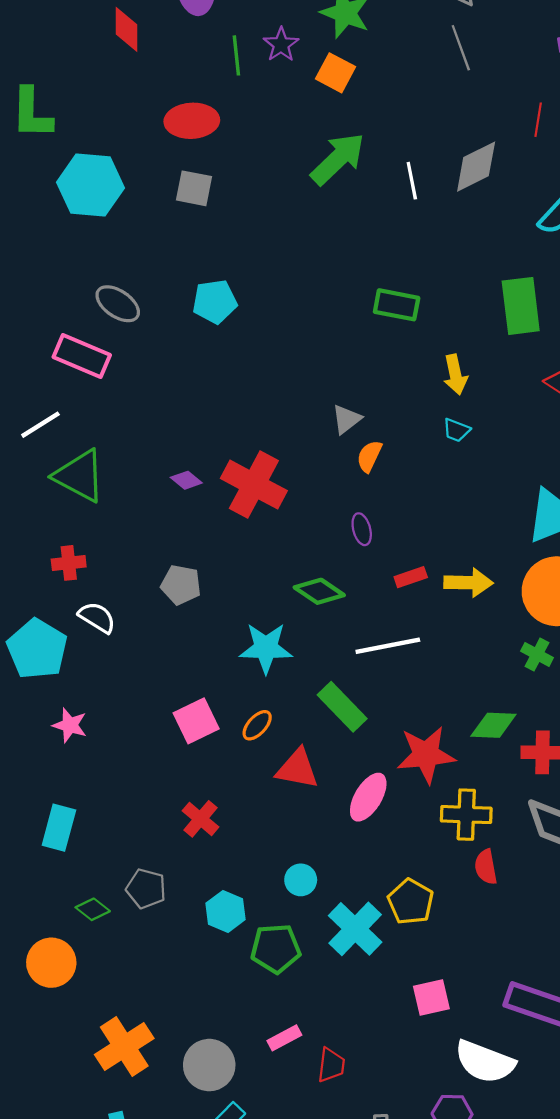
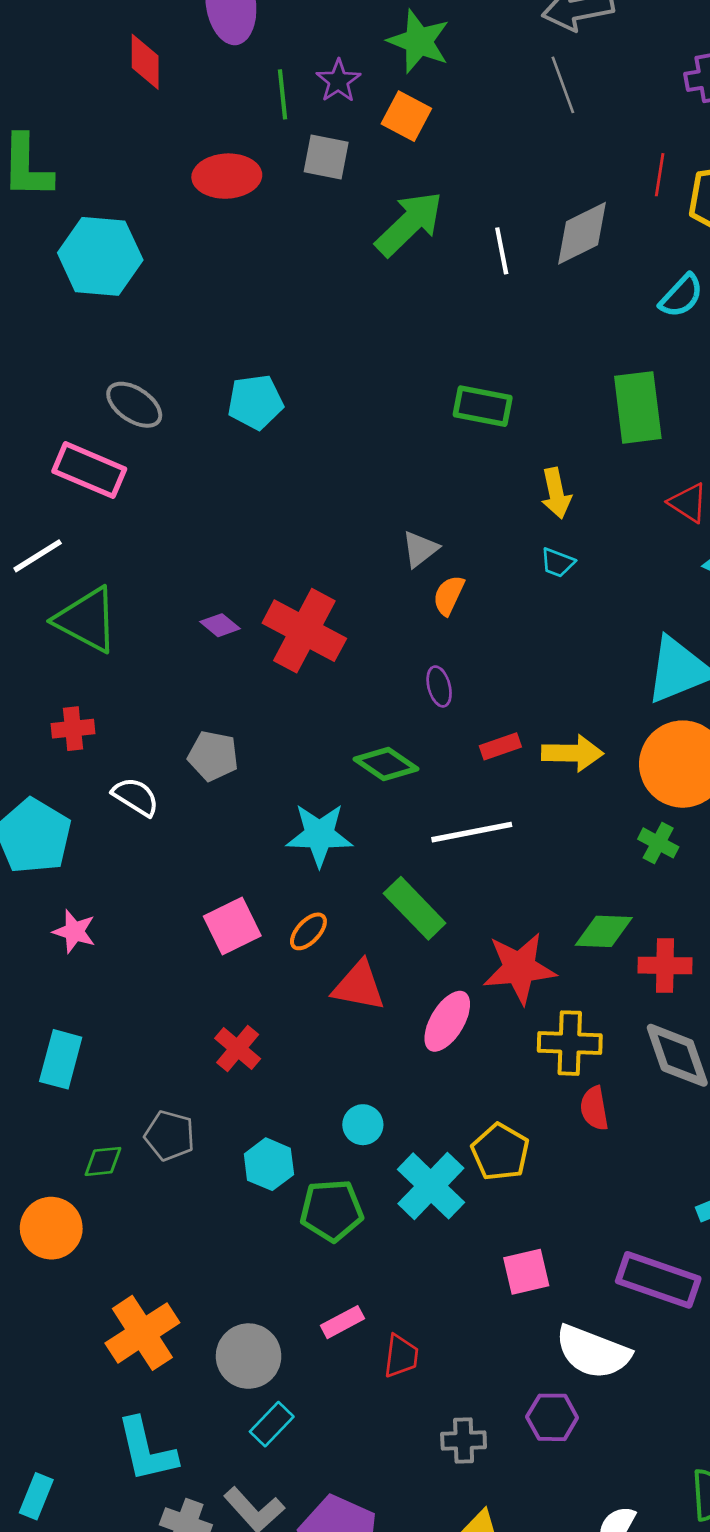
gray square: (194, 188) -> (326, 157), moved
white semicircle: (97, 617) -> (136, 797), moved
green diamond: (93, 909) -> (103, 1161), turned -44

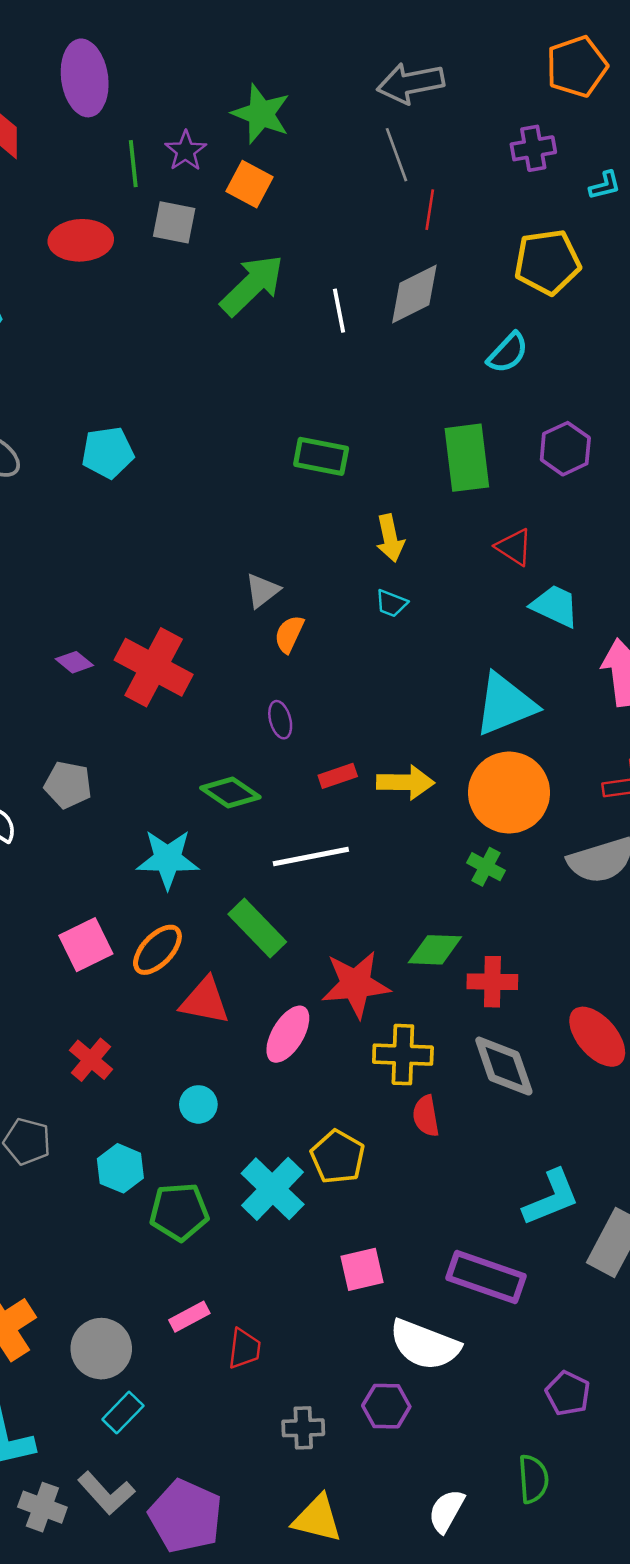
red line: (660, 175) -> (430, 210), moved
orange ellipse: (308, 931) -> (157, 950), size x1.4
cyan circle: (363, 1125) -> (198, 1104), moved

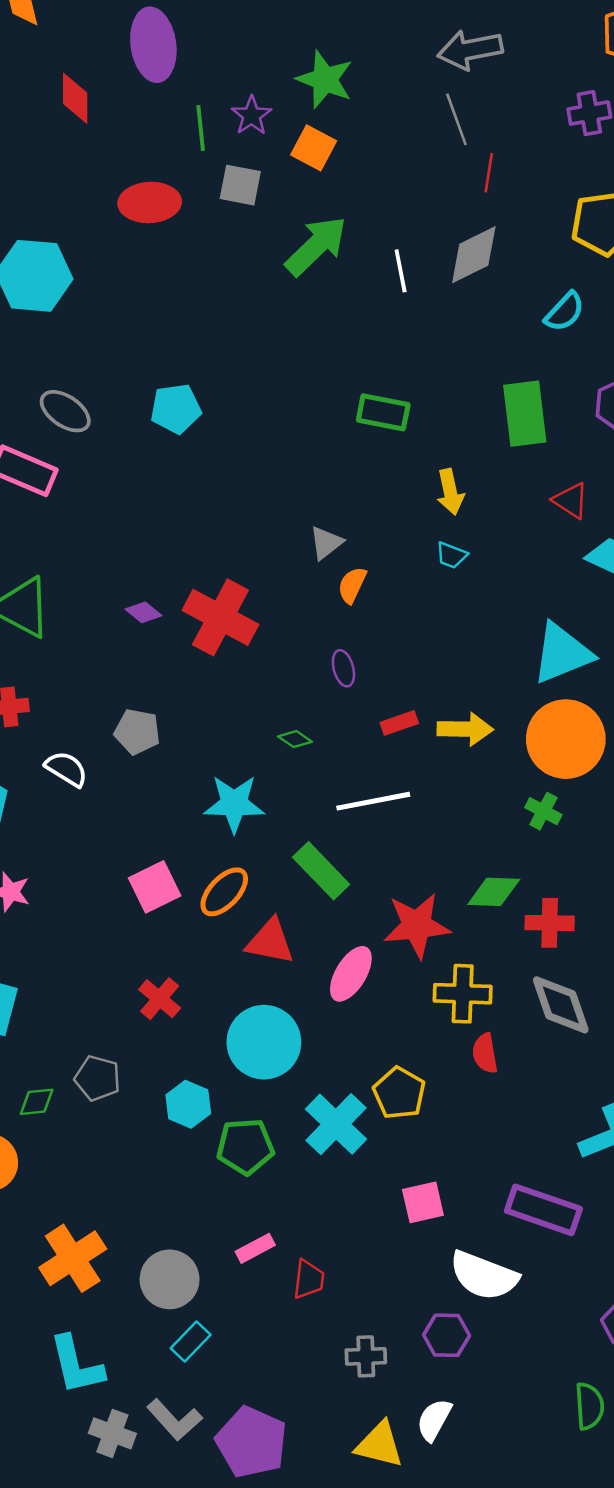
green diamond: (230, 793) -> (295, 739), size x0.6
cyan circle: (198, 1104) -> (264, 1042), size x2.0
white semicircle: (446, 1511) -> (434, 1420), moved

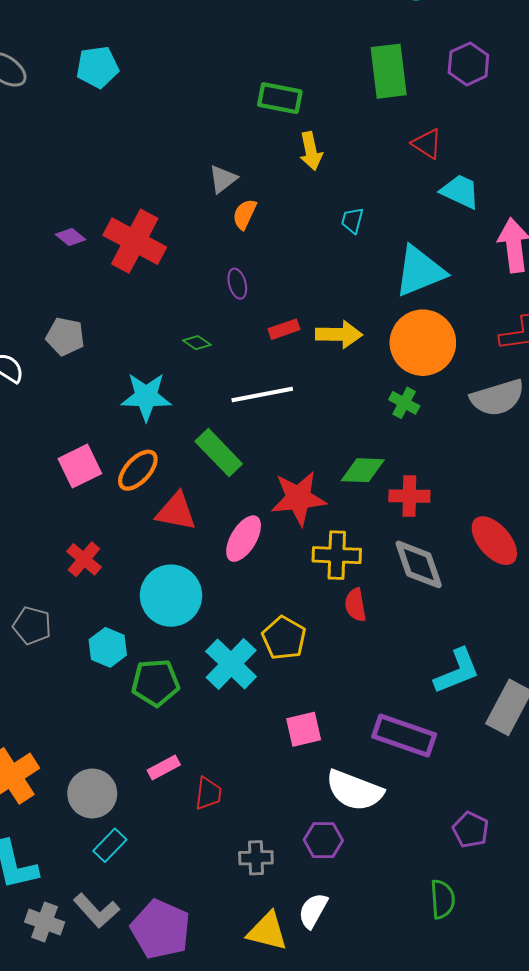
green rectangle: (383, 412) -> (280, 98), moved
yellow arrow: (450, 492) -> (311, 151), moved
cyan trapezoid: (451, 555) -> (352, 220), moved, turned 84

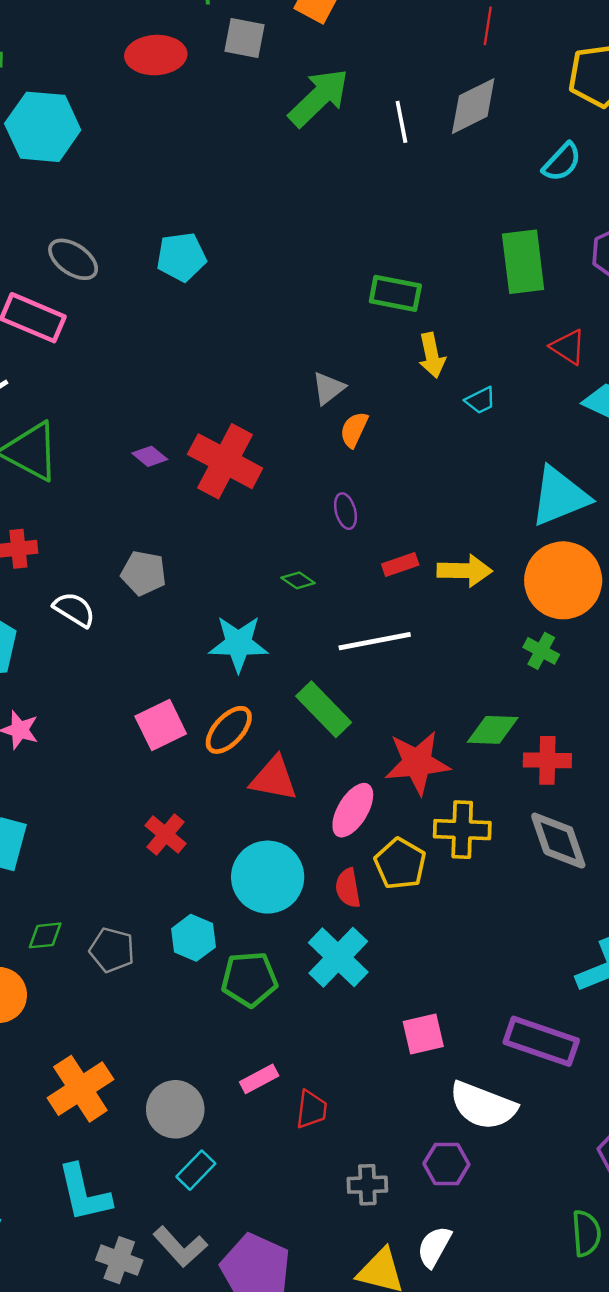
cyan trapezoid: (352, 220) -> (480, 400), moved, turned -132
red semicircle: (355, 605) -> (348, 888), moved
gray pentagon: (32, 626) -> (112, 950), moved
yellow pentagon: (284, 638) -> (400, 864), moved

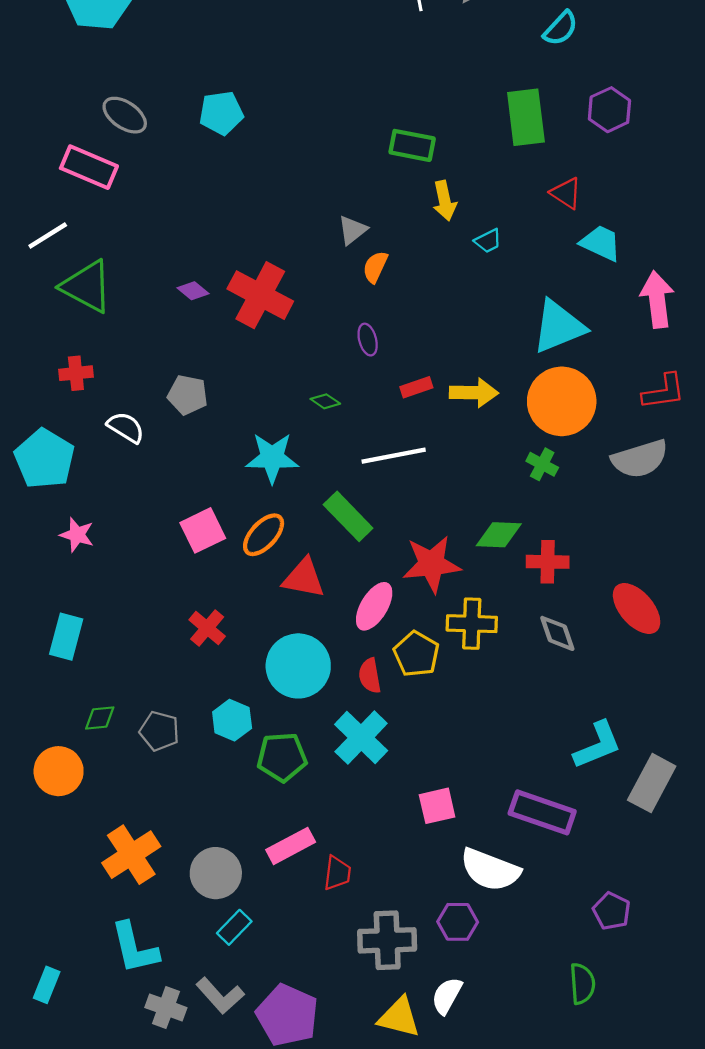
gray diamond: (558, 841) -> (557, 633), size x0.7
pink rectangle: (259, 1079) -> (291, 846), size x1.4
gray cross: (367, 1185) -> (387, 940), size x1.6

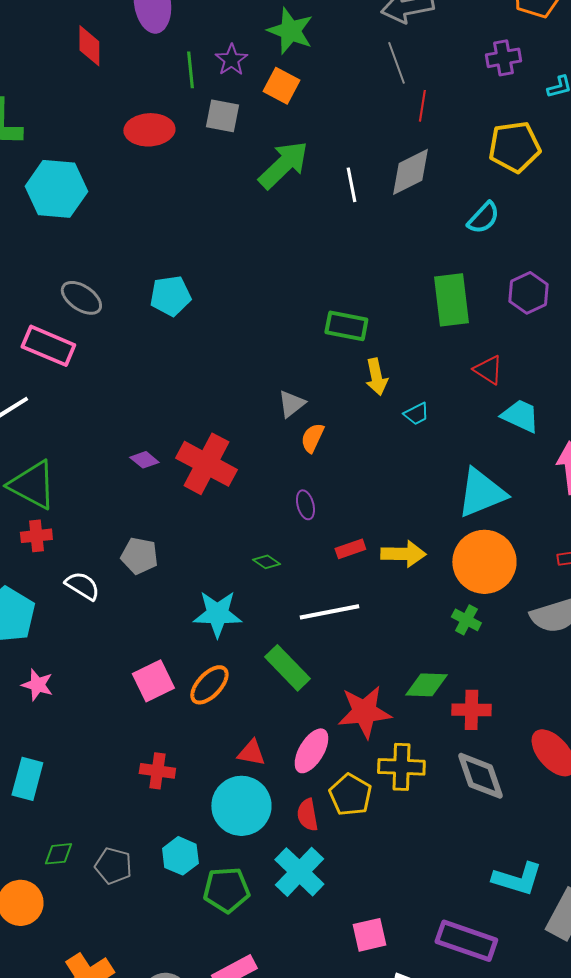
green triangle: (87, 286) -> (32, 485), moved
red triangle: (304, 578) -> (251, 753), moved, size x0.7
red cross: (207, 628) -> (157, 771), turned -32
gray diamond: (557, 633) -> (480, 776), size x1.4
cyan L-shape: (598, 745) -> (517, 879), turned 39

